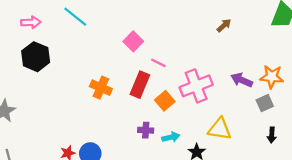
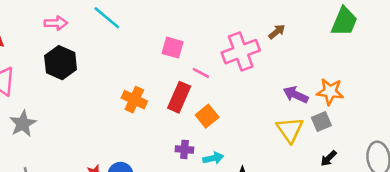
pink square: (133, 41) -> (173, 48), turned -30
pink cross: (196, 86) -> (241, 52), moved
yellow triangle: (220, 129) -> (290, 130), moved, turned 45
black arrow: (272, 135) -> (329, 158), turned 40

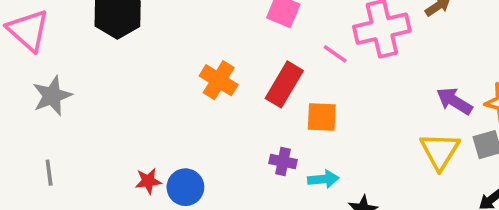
pink line: (201, 73) -> (335, 54), moved
orange square: (207, 116) -> (322, 117), turned 35

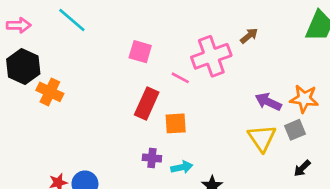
orange cross: (219, 80) -> (50, 92), moved

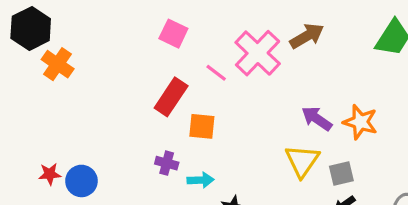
brown arrow: (249, 36) -> (307, 36), size x1.5
pink cross: (211, 56) -> (258, 53), turned -36
gray square: (295, 130) -> (341, 174), moved

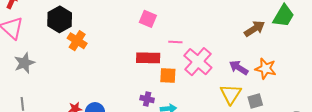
brown arrow: (307, 36) -> (255, 29), moved
pink cross: (258, 53) -> (198, 62), moved
pink line: (216, 73) -> (175, 42), turned -32
red rectangle: (171, 97) -> (148, 58), turned 60

